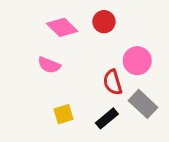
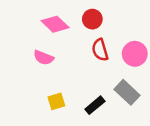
pink circle: (137, 61) -> (135, 54), moved
red semicircle: (113, 82) -> (100, 50), moved

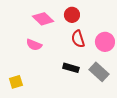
yellow square: (56, 101) -> (16, 82), moved
black rectangle: (95, 105) -> (71, 68), moved, turned 56

